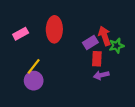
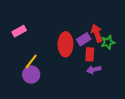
red ellipse: (54, 29) -> (65, 44), moved

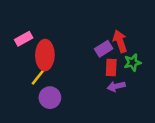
green star: (108, 42) -> (132, 63), moved
red ellipse: (65, 44) -> (45, 55), moved
purple circle: (31, 75) -> (50, 98), moved

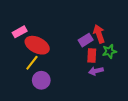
red ellipse: (45, 55) -> (37, 45), turned -65

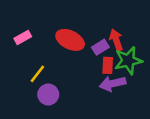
red ellipse: (37, 45) -> (70, 40), moved
green star: (109, 51) -> (128, 61), size x1.6
purple arrow: (96, 71) -> (113, 84), size x1.5

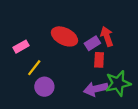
pink rectangle: (23, 37) -> (21, 47), moved
green star: (128, 61) -> (118, 83), moved
purple arrow: (113, 84) -> (96, 89), moved

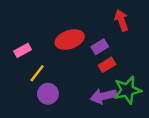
red ellipse: (64, 36) -> (70, 40), turned -45
red arrow: (107, 36) -> (121, 20), moved
red rectangle: (99, 60) -> (107, 65), turned 56

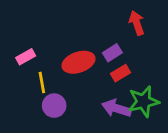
red ellipse: (70, 40) -> (79, 62), moved
yellow line: (37, 73) -> (42, 83), turned -48
purple arrow: (103, 96) -> (116, 108), turned 30

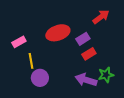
red arrow: (137, 23) -> (101, 17), turned 72
red ellipse: (79, 62) -> (58, 33), moved
green star: (144, 101) -> (106, 75), size x0.7

